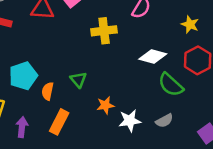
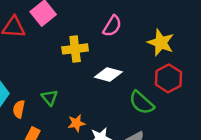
yellow star: (190, 24) -> (161, 43), size x1.5
white diamond: (153, 57) -> (108, 75), moved

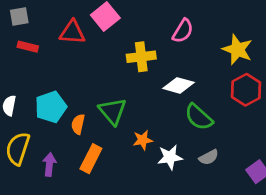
green triangle: (50, 98) -> (113, 111), size x1.5
green semicircle: (142, 103) -> (199, 117), moved

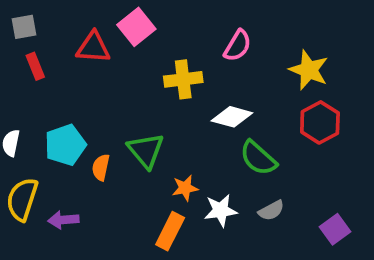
red rectangle: (28, 47) -> (35, 66), turned 54
orange rectangle: (91, 159) -> (170, 231), moved
purple arrow: (49, 164) -> (63, 220), turned -100

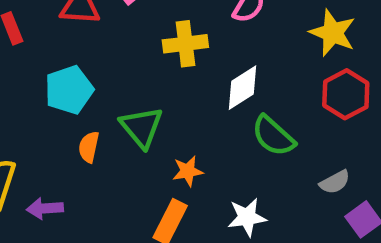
white diamond: (232, 117) -> (243, 88), turned -48
cyan pentagon: (65, 145) -> (69, 90), moved
white star: (221, 210) -> (247, 217), moved
gray semicircle: (271, 210) -> (335, 182), moved

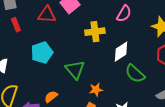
orange semicircle: (89, 147) -> (51, 97), moved, turned 40

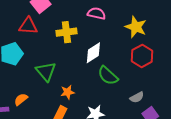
pink semicircle: (124, 14) -> (96, 14), turned -108
red triangle: (47, 15) -> (28, 26), moved

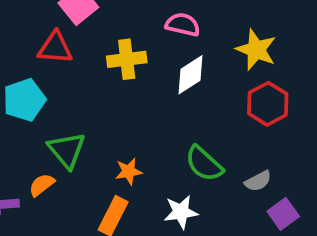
white diamond: (93, 53) -> (190, 75), moved
green triangle: (46, 71) -> (67, 150), moved
green semicircle: (108, 76) -> (204, 164), moved

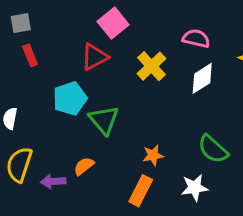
red triangle: (55, 48) -> (95, 57), turned -32
yellow cross: (127, 59) -> (151, 66), turned -36
green triangle: (67, 150) -> (104, 120), moved

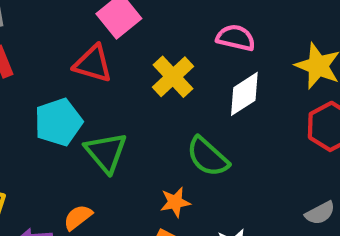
red triangle: (95, 57) -> (93, 64), turned 44
green semicircle: (213, 149) -> (208, 157), moved

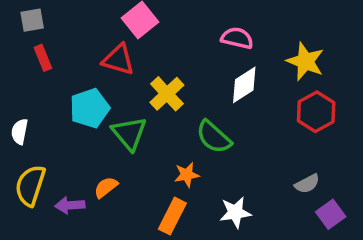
yellow cross: (173, 77) -> (167, 94), moved

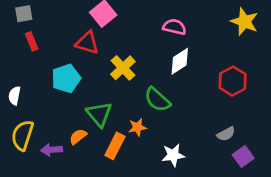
yellow star: (305, 61) -> (245, 22), moved
green triangle: (129, 133) -> (99, 114), moved
orange rectangle: (172, 216) -> (115, 146), moved

